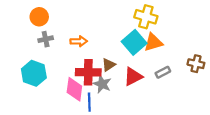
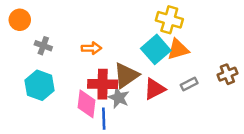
orange circle: (39, 17) -> (20, 20), moved
gray cross: (46, 39) -> (43, 46), moved, turned 32
brown cross: (196, 64) -> (227, 74), turned -35
brown triangle: (109, 65) -> (126, 75), size x1.6

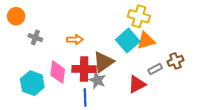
brown cross: (227, 74) -> (175, 61), moved
cyan hexagon: (40, 85) -> (32, 83), moved
red triangle: (155, 89) -> (137, 84), moved
pink diamond: (87, 104) -> (58, 72), moved

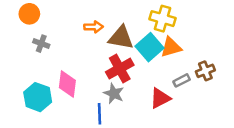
orange circle: (16, 16) -> (29, 14), moved
orange arrow: (75, 40) -> (94, 27), moved
brown triangle: (103, 62) -> (121, 38), moved, turned 45
red cross: (84, 69) -> (120, 69), moved, turned -30

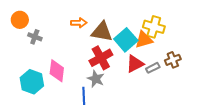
orange circle: (29, 14) -> (20, 20), moved
yellow cross: (163, 19) -> (154, 27), moved
red triangle: (160, 98) -> (135, 64), moved

